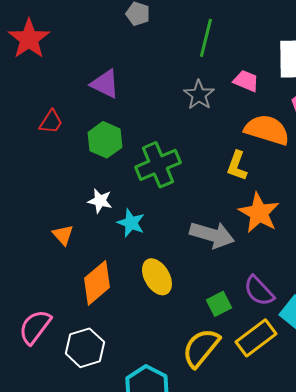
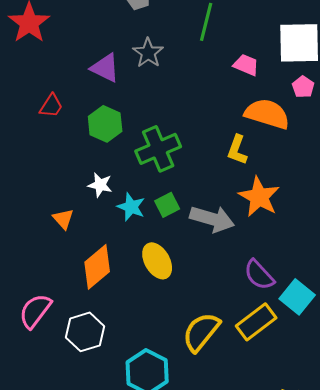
gray star: (199, 95) -> (148, 53), moved
green square: (219, 304) -> (167, 205), moved

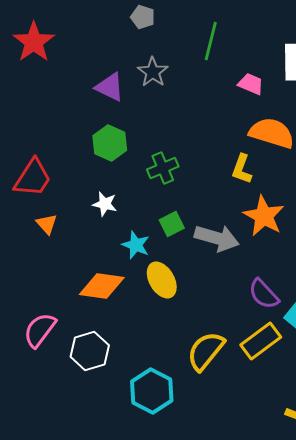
red trapezoid: (51, 106) -> (33, 178), moved, size x1.6
green cross: (158, 149) -> (163, 168), size x0.7
cyan star: (131, 207) -> (136, 245), moved
orange triangle: (63, 219) -> (47, 224), moved
orange diamond: (97, 267) -> (102, 286), turned 48

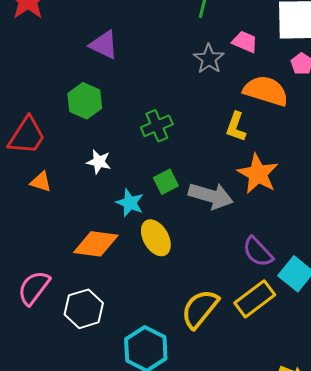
gray star: (153, 72) -> (209, 59), moved
green hexagon: (110, 143) -> (85, 101), moved
orange triangle: (47, 224) -> (41, 182), turned -30

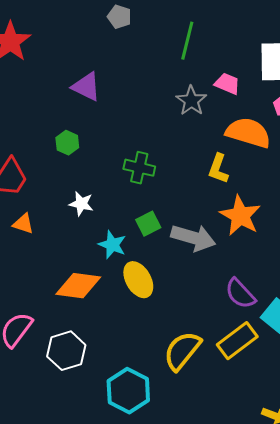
green hexagon: (85, 101) -> (67, 143), size x0.7
green cross: (157, 126) -> (139, 168), turned 36

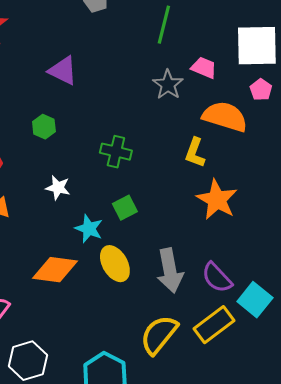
gray arrow: (193, 238) -> (170, 271), moved, turned 63
white hexagon: (66, 351) -> (28, 361), moved

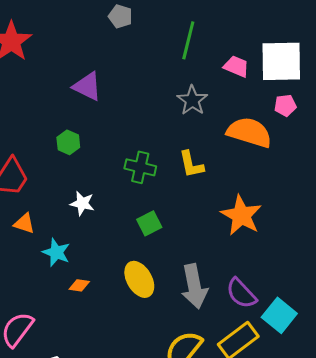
pink trapezoid: (204, 68) -> (236, 66), moved
pink pentagon: (261, 90) -> (285, 105), turned 30
yellow L-shape: (195, 153) -> (191, 164), moved, turned -32
cyan star: (89, 229) -> (56, 252), moved
orange diamond: (55, 270) -> (79, 285), size x0.5

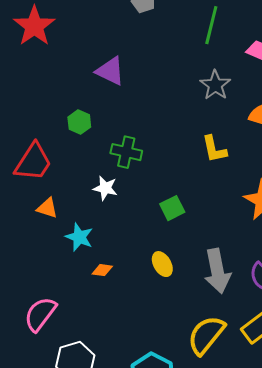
green hexagon: (68, 142) -> (79, 122), moved
green cross: (140, 167) -> (126, 152), moved
yellow ellipse: (139, 279) -> (162, 264), size x0.7

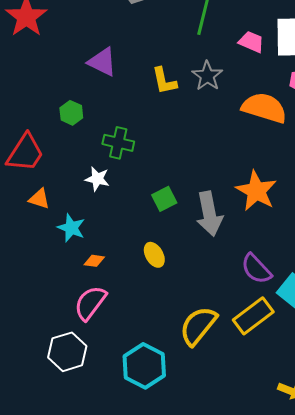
yellow L-shape: (214, 149) -> (164, 81), moved
gray arrow: (217, 271) -> (209, 214), moved
pink semicircle: (40, 314) -> (90, 303), moved

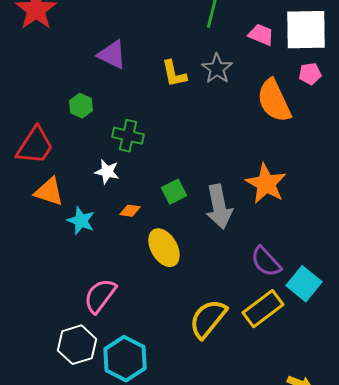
orange semicircle: (264, 108) -> (274, 101), turned -132
orange triangle: (39, 199) -> (49, 192), size x1.4
yellow ellipse: (154, 255) -> (164, 248), size x1.5
orange diamond: (94, 261) -> (130, 211), moved
cyan hexagon: (144, 366) -> (125, 359), moved

